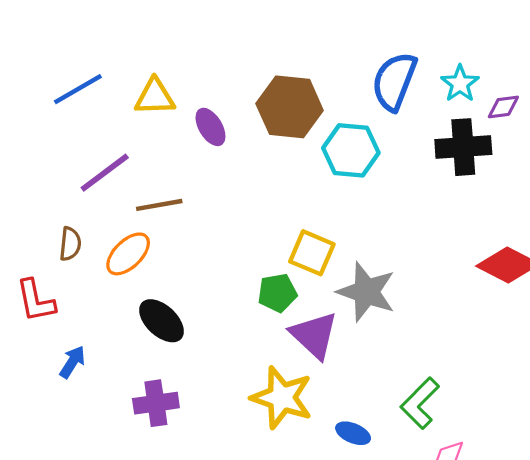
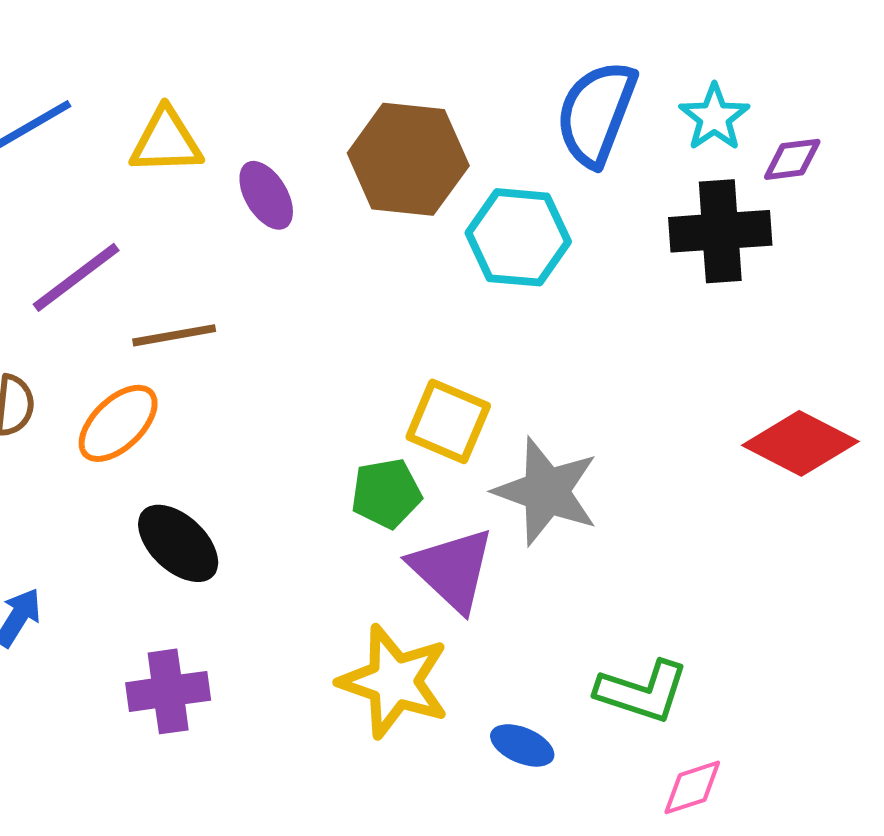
green L-shape: (420, 403) -> (642, 691), turned -117

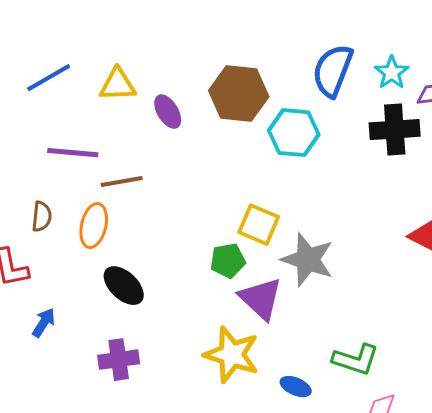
purple line: (76, 277) -> (73, 153), turned 42
orange ellipse: (118, 423) -> (94, 226), turned -33

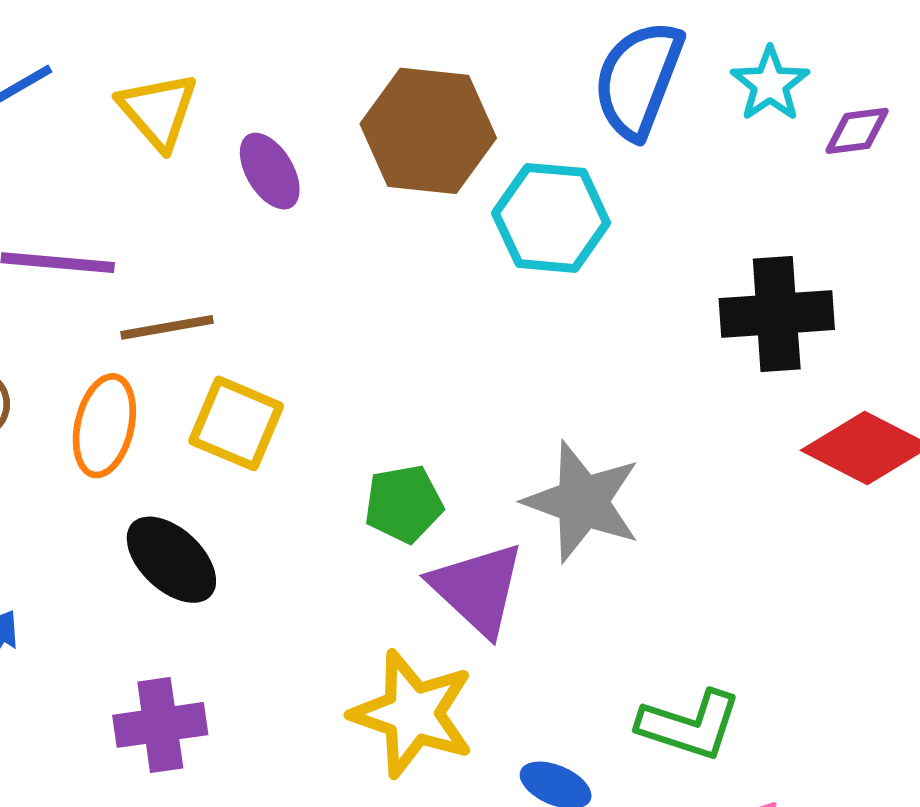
yellow triangle: (118, 85) -> (158, 111), turned 51
black cross: (395, 130) -> (777, 314), moved
yellow square: (259, 225) -> (236, 423), moved

